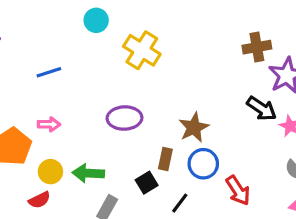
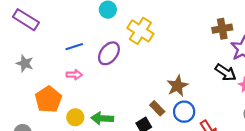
purple ellipse: (125, 118) -> (109, 53), moved, turned -50
pink arrow: (49, 124) -> (74, 75), moved
brown rectangle: (165, 159) -> (157, 108), turned -56

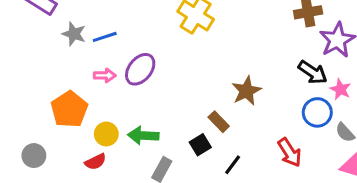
purple ellipse: (109, 53) -> (140, 69), moved
gray star: (25, 63) -> (74, 34), moved
blue circle: (184, 112) -> (317, 112), moved

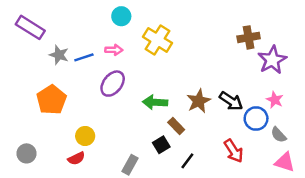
black arrow: (313, 72) -> (231, 101), moved
pink arrow: (105, 75) -> (114, 50), moved
orange pentagon: (69, 109) -> (51, 100), moved
green arrow: (143, 136) -> (155, 102), moved

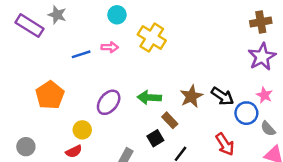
brown cross: (249, 37) -> (261, 22), moved
gray star: (59, 55) -> (57, 15), moved
purple ellipse: (113, 84) -> (109, 102), moved

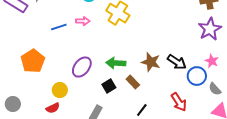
brown star: (191, 96) -> (151, 62), turned -30
black square: (155, 138) -> (109, 86), moved

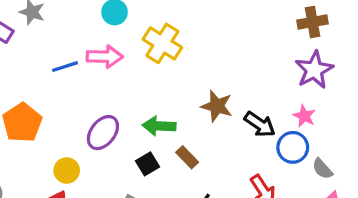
pink arrow: (83, 21) -> (105, 57), size x1.5
pink star: (212, 61) -> (304, 116), moved
brown star: (151, 62) -> (217, 106), moved

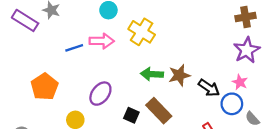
brown star: (217, 106) -> (179, 75), turned -30
green arrow: (159, 126) -> (152, 74), moved
brown rectangle: (187, 157) -> (159, 111), size x1.6
black square: (148, 164) -> (131, 115), turned -35

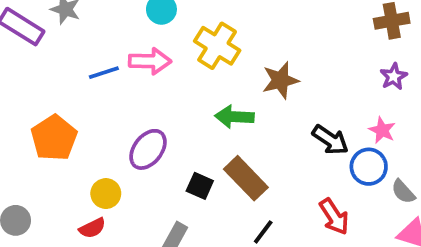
purple star: (247, 50) -> (394, 76), size x0.6
brown star: (179, 75) -> (280, 80), moved

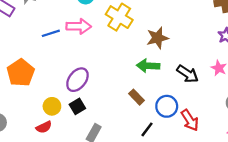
green arrow: (234, 117) -> (148, 66), moved
blue circle: (369, 167) -> (167, 106), moved
brown rectangle: (246, 178) -> (137, 97), size x0.6
black square: (200, 186) -> (77, 106), moved, turned 35

